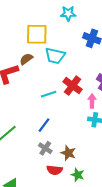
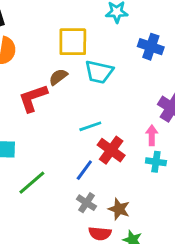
red cross: (73, 86) -> (111, 150), moved

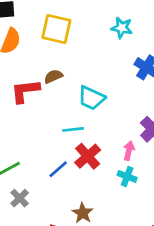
yellow square: (73, 42) -> (56, 29), moved
cyan trapezoid: (99, 72) -> (91, 98), moved
gray cross: (87, 203) -> (20, 198), moved

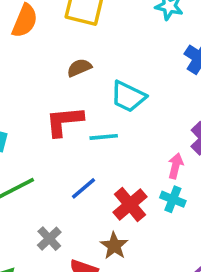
red L-shape: (25, 91) -> (64, 121), moved
red cross: (88, 156) -> (130, 205), moved
gray cross: (20, 198) -> (49, 239), moved

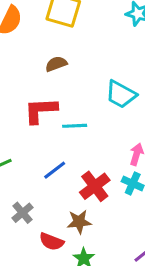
cyan trapezoid: (128, 97) -> (121, 94), moved
brown star: (114, 246) -> (79, 222), turned 30

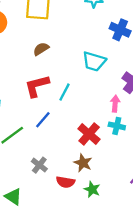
cyan line: (75, 126) -> (64, 92), turned -48
blue line: (55, 170) -> (43, 120), moved
brown star: (79, 222) -> (83, 163), turned -30

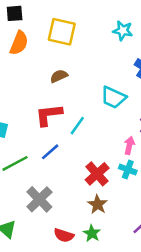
brown star: (83, 163) -> (98, 204), moved
gray cross: (39, 165) -> (39, 199), size x1.5
red semicircle: (65, 182) -> (64, 235), moved

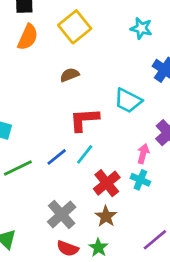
yellow square: (62, 32) -> (75, 27), turned 36
red L-shape: (49, 115) -> (84, 120), moved
cyan line: (77, 126) -> (85, 154), moved
gray cross: (39, 199) -> (62, 214), moved

